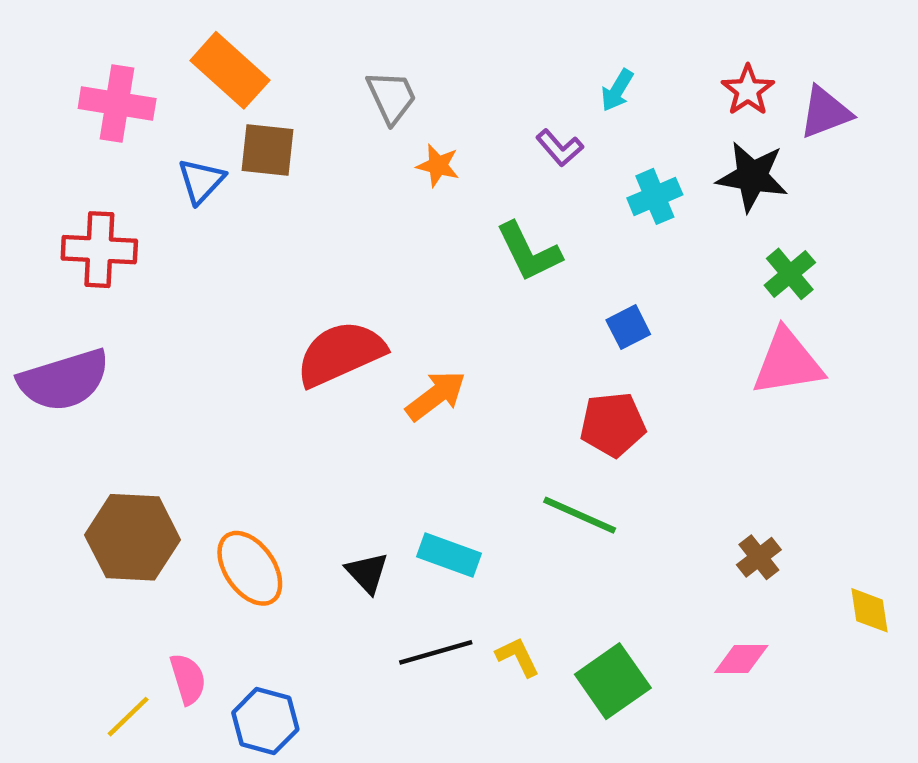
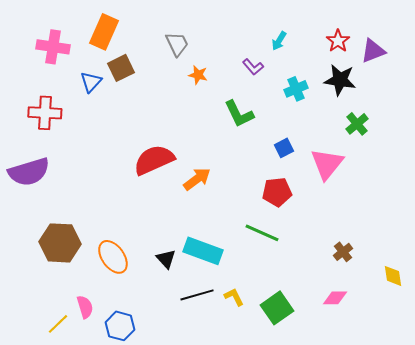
orange rectangle: (230, 70) -> (104, 32), turned 72
brown square: (268, 150) -> (121, 68), turned -32
pink triangle: (788, 362) -> (327, 164), moved, turned -42
cyan rectangle: (449, 555) -> (203, 251), size x1.4

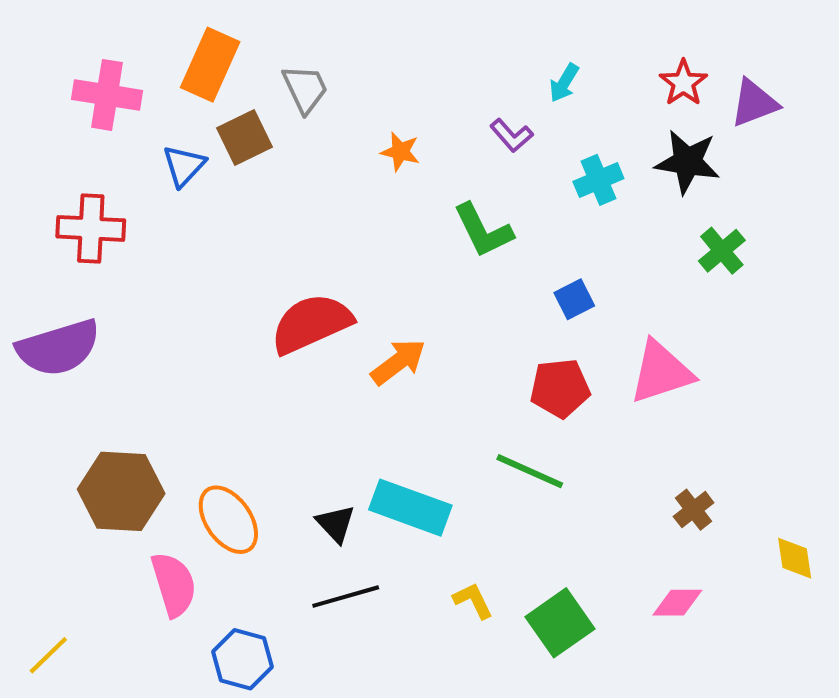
gray trapezoid: (177, 44) -> (305, 89), moved
pink triangle: (327, 164) -> (661, 372), moved, turned 33
black line: (197, 295) -> (346, 597), moved
pink semicircle: (85, 307) -> (174, 584), moved, size x1.4
yellow line: (58, 324) -> (48, 655), moved

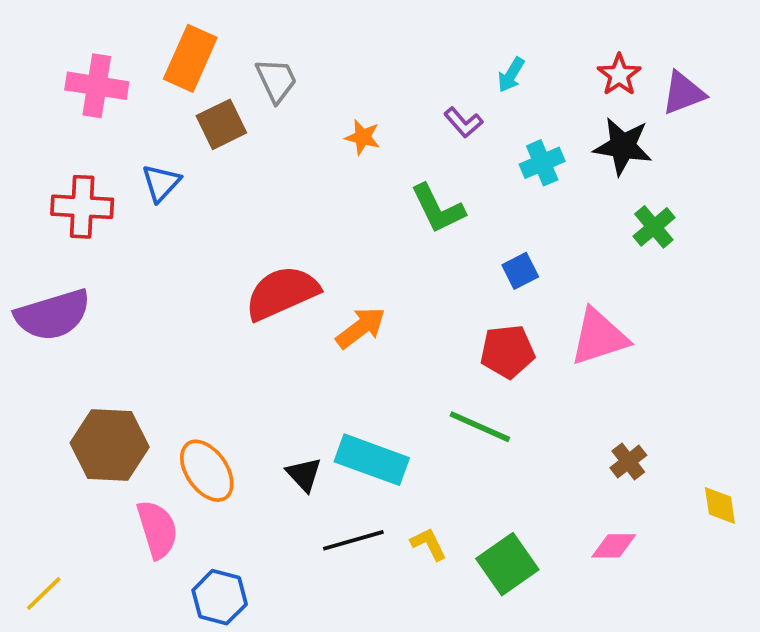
blue triangle: (184, 166) -> (161, 183), moved
black line: (346, 597) -> (353, 540), moved

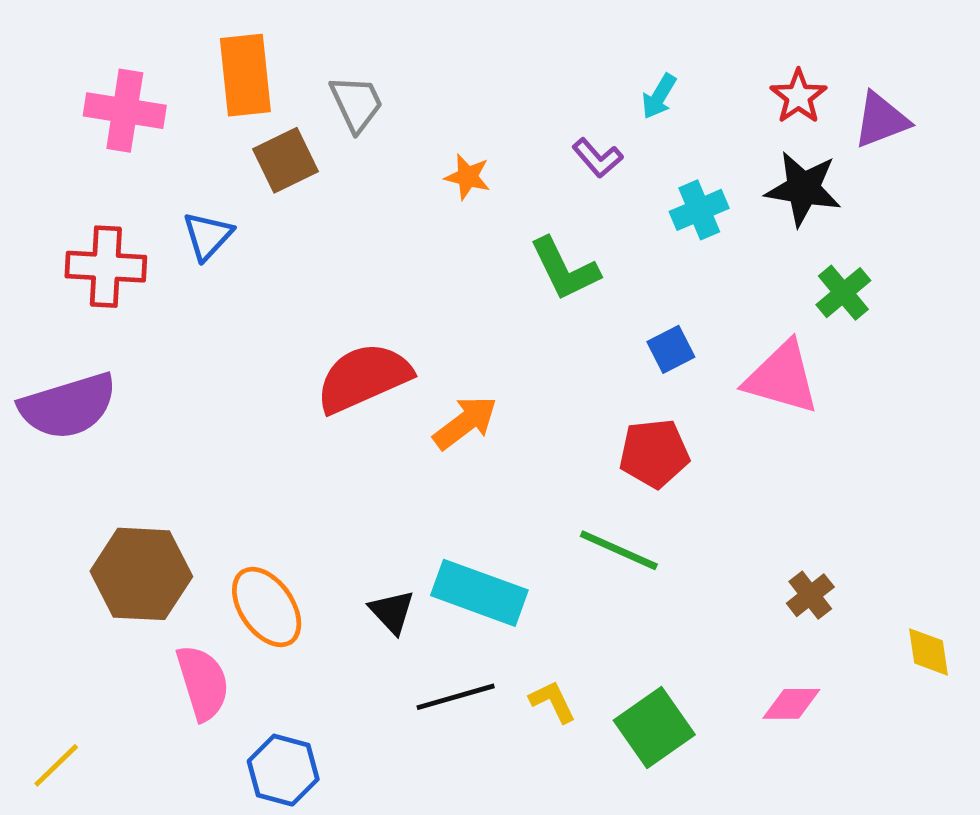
orange rectangle: (190, 58) -> (245, 75), turned -30
pink triangle: (599, 337) -> (782, 378), moved, turned 34

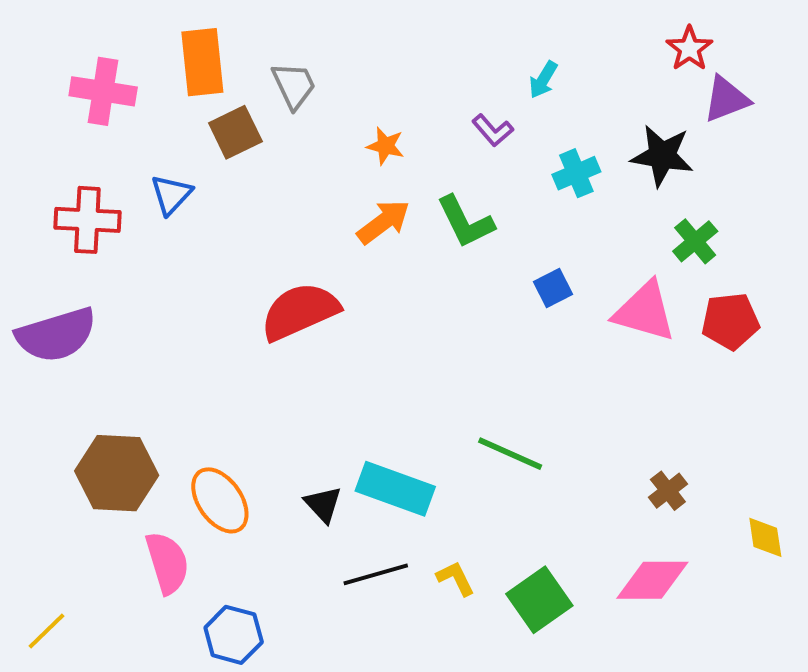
red star: (798, 96) -> (689, 48), moved
orange arrow: (465, 423) -> (384, 222), moved
red pentagon: (654, 453) -> (730, 321), moved
pink diamond: (791, 704) -> (652, 580), size x1.5

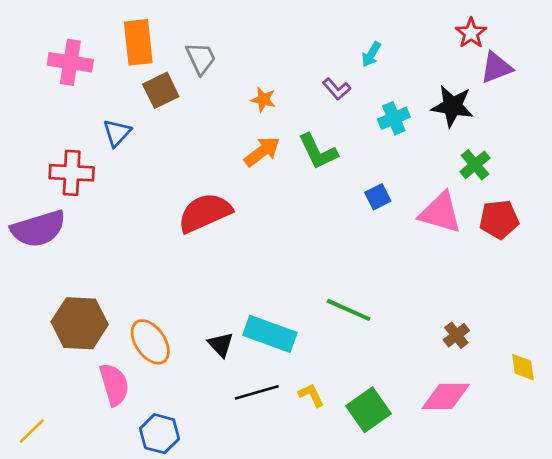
red cross: (87, 220) -> (72, 173), moved

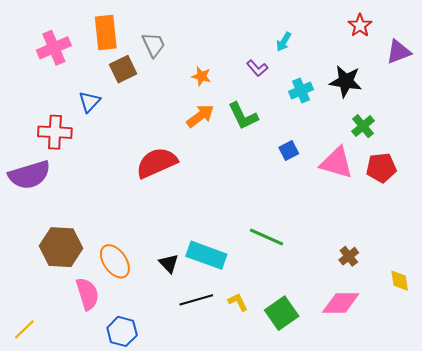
pink cross: (70, 62) -> (54, 48), turned -32
purple triangle: (496, 68) -> (399, 52), moved

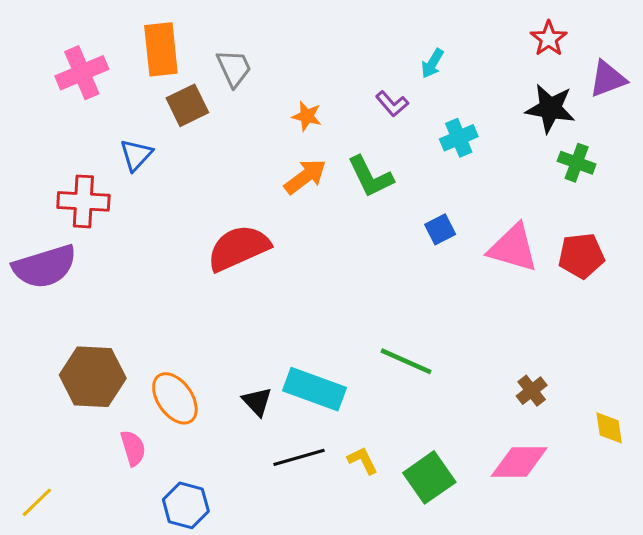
black star: (346, 81) -> (550, 108), moved
green cross: (363, 126) -> (577, 163), moved, turned -30
pink semicircle: (87, 294) -> (133, 448), size x0.7

